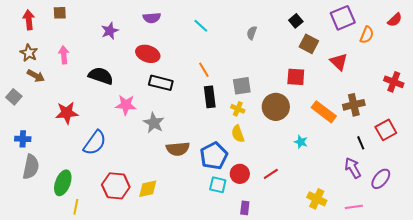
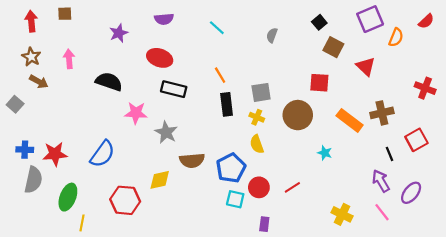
red star: (67, 113) -> (55, 154), moved
yellow diamond: (148, 189) -> (160, 180), moved
pink line: (354, 207) -> (382, 212), moved, turned 60

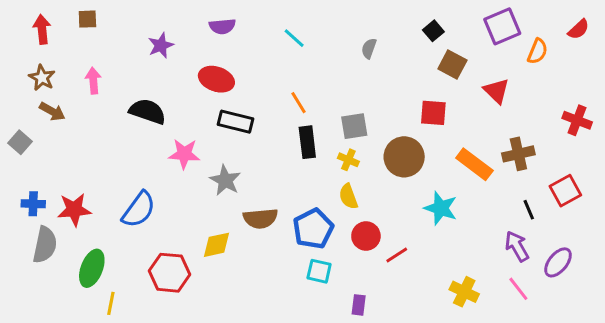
cyan star: (325, 153) -> (441, 208), size x1.6
red circle: (259, 187) -> (366, 236), moved

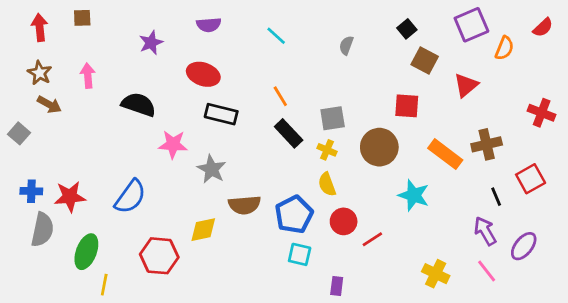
red triangle: (496, 91) -> (466, 85), turned 36
black rectangle: (307, 142) -> (289, 133), turned -36

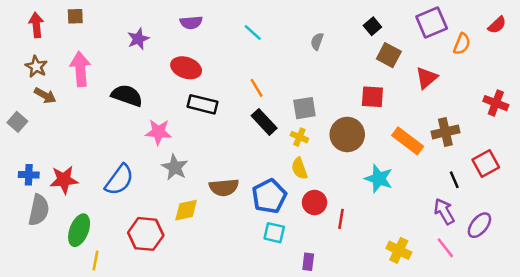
pink arrow: (88, 76) -> (80, 69), size x1.5
gray star: (212, 169) -> (175, 167), moved
red line: (372, 239) -> (341, 219), turned -48

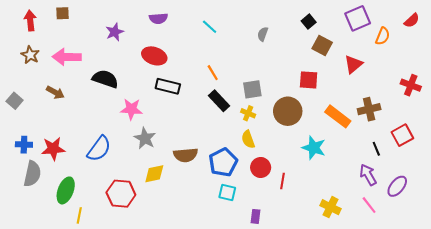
pink arrow: (80, 69) -> (67, 57), turned -84
brown arrow: (45, 95) -> (55, 92), moved

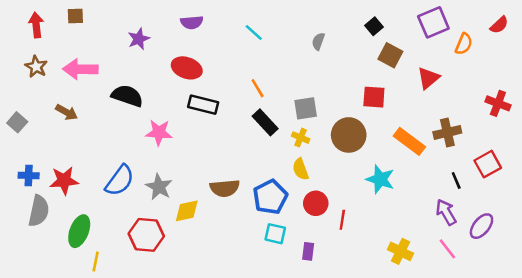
gray star: (145, 138) -> (159, 187), moved
purple rectangle: (255, 216) -> (308, 251), moved

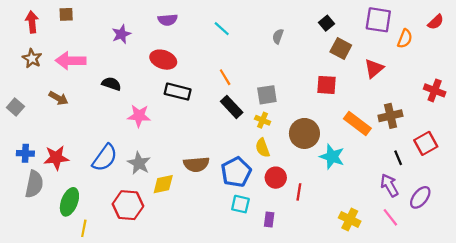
purple square: (433, 22) -> (378, 20), turned 32
black semicircle: (127, 96) -> (111, 84), size x0.7
brown circle: (349, 135) -> (304, 133), moved

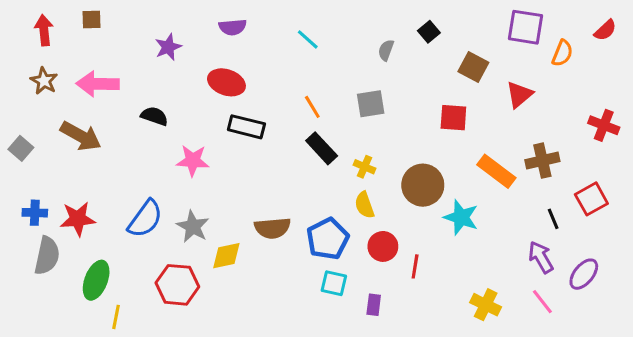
black square: (326, 23) -> (429, 32), moved
gray square: (267, 95) -> (371, 104), moved
brown arrow: (58, 98) -> (81, 136), size x1.5

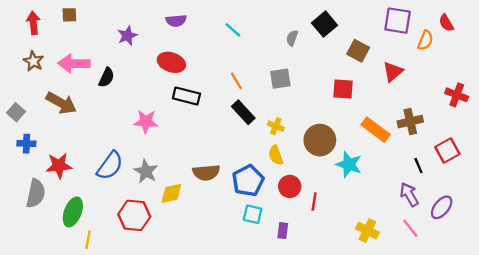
red semicircle: (605, 30) -> (446, 23), moved, turned 102
black square: (429, 32) -> (324, 24), size x1.5
black semicircle: (154, 116) -> (106, 77), moved, turned 96
blue cross: (35, 213) -> (26, 144), moved

